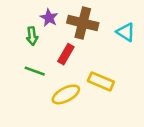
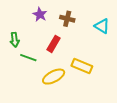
brown cross: (83, 23) -> (67, 19), size x0.6
green arrow: (32, 36) -> (15, 40), moved

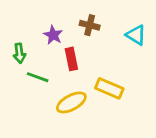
purple star: (40, 14) -> (53, 35), moved
red rectangle: (54, 44) -> (71, 59), turned -42

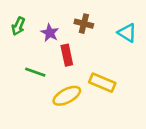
green arrow: (19, 53) -> (18, 26), moved, turned 30

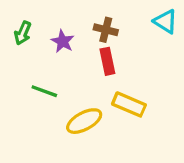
cyan triangle: (127, 33) -> (166, 21), moved
red rectangle: (67, 55) -> (107, 61), moved

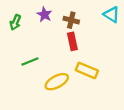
purple star: (63, 41) -> (44, 15), moved
green line: (44, 91) -> (30, 62), turned -42

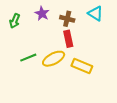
cyan triangle: (112, 15) -> (96, 14), moved
yellow ellipse: (57, 82) -> (54, 59), moved

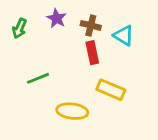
cyan triangle: (96, 14) -> (124, 35), moved
yellow ellipse: (54, 59) -> (72, 111), moved, turned 35

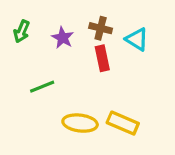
purple star: (57, 18) -> (63, 38), moved
yellow rectangle: (111, 90) -> (123, 123), moved

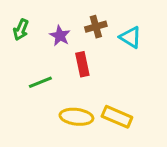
brown cross: (101, 28) -> (96, 27), turned -30
red rectangle: (102, 58) -> (82, 64), moved

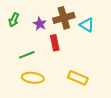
brown cross: (96, 27) -> (64, 18), size x1.5
yellow ellipse: (76, 117) -> (33, 78), moved

